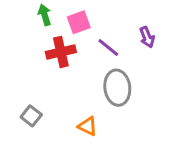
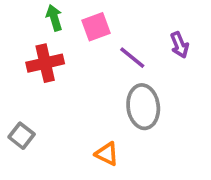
red cross: (61, 52) -> (45, 63), moved
gray square: (31, 116) -> (22, 136), moved

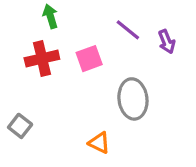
pink square: (96, 27) -> (89, 59), moved
purple line: (132, 58) -> (128, 30), moved

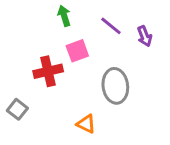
green arrow: (50, 16) -> (64, 16), moved
red cross: (42, 59) -> (48, 71), moved

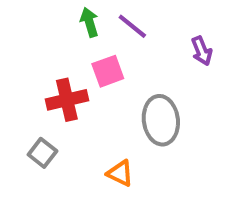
purple line: (111, 26) -> (132, 26), moved
gray square: (17, 109) -> (42, 153), moved

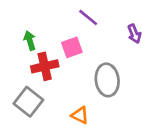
green arrow: (89, 22) -> (30, 41), moved
gray square: (42, 153) -> (28, 102), size x1.5

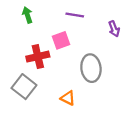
purple line: (88, 17) -> (75, 15), turned -30
green arrow: (30, 41) -> (27, 15), moved

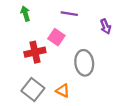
pink square: (61, 40) -> (56, 37), turned -35
gray square: (24, 87) -> (33, 90), moved

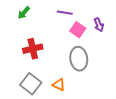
green arrow: (25, 14) -> (24, 13), turned -120
pink square: (56, 37) -> (78, 30), moved

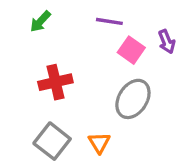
gray ellipse: (79, 59) -> (133, 99), turned 40
orange triangle: (59, 85) -> (99, 143), turned 32

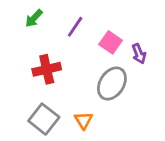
purple line: (109, 21) -> (75, 27), moved, turned -65
purple arrow: (167, 42) -> (139, 54), moved

